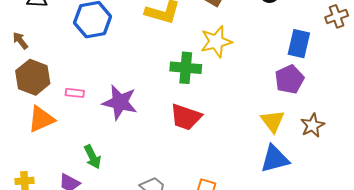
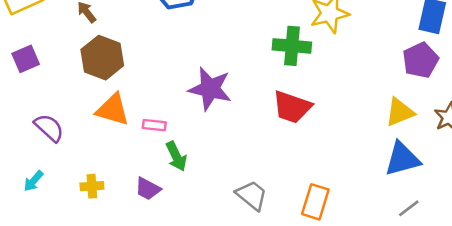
pink rectangle: (75, 93) -> (154, 125), moved
orange triangle: (41, 119) -> (113, 110), turned 40
yellow triangle: (273, 121) -> (400, 112), turned 45

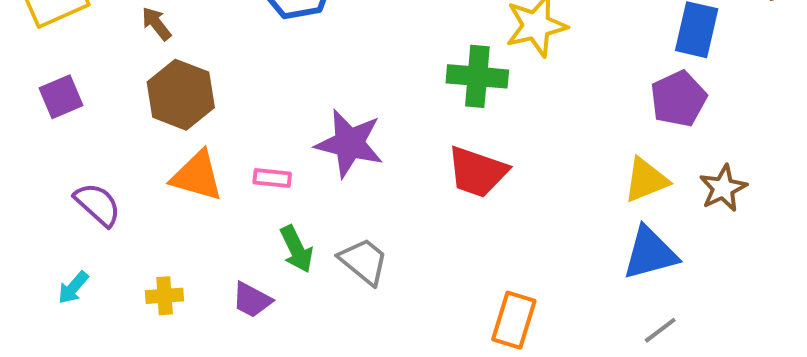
pink rectangle: (154, 125) -> (272, 178), moved
gray trapezoid: (252, 195) -> (364, 261), moved

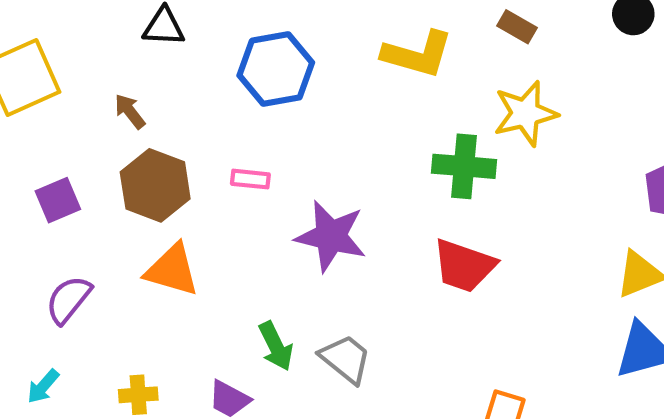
purple square: (61, 97) -> (58, 200), moved
pink rectangle: (272, 178) -> (250, 179), moved
purple semicircle: (97, 204) -> (68, 300), turned -93

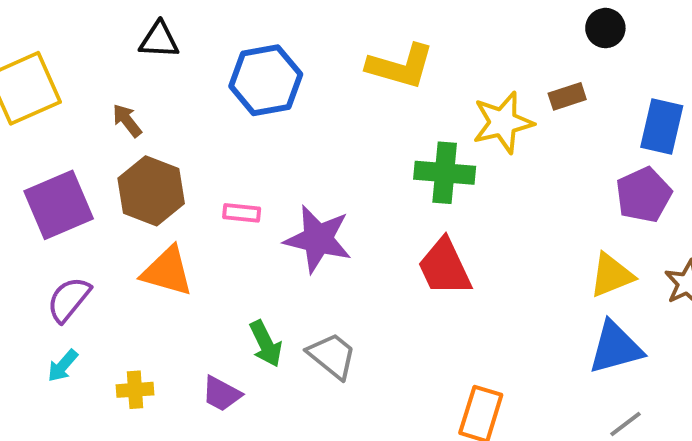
brown rectangle: (517, 27) -> (567, 96), moved, turned -48
pink rectangle: (250, 179) -> (242, 213), moved
purple square: (58, 200) -> (59, 205), size x1.6
red trapezoid: (464, 266) -> (445, 267), turned 46
cyan arrow: (43, 386) -> (63, 366), moved

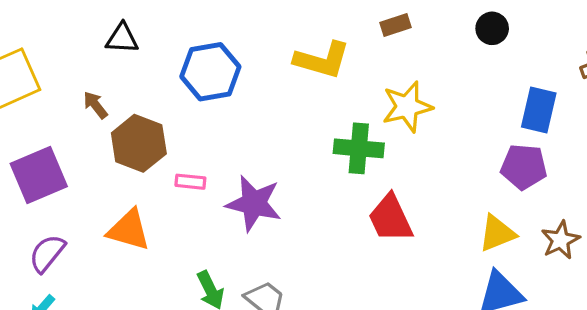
brown rectangle: (567, 96) -> (395, 25), moved
brown hexagon: (151, 191) -> (139, 143), moved
purple pentagon: (644, 195) -> (524, 167), turned 30
red trapezoid: (445, 267) -> (390, 218), moved

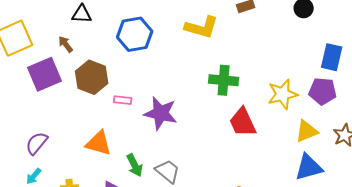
brown arrow: (95, 105) -> (66, 44), moved
yellow star: (407, 107) -> (283, 94), moved
purple square: (39, 175) -> (45, 74), moved
orange triangle: (129, 230) -> (99, 143), moved

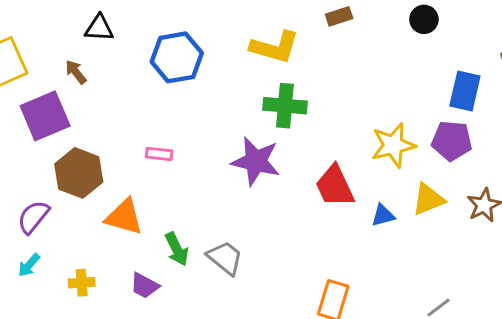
brown hexagon: (92, 77) -> (79, 173), moved
green cross: (224, 80) -> (285, 106), moved
purple star: (161, 113) -> (256, 161), moved
blue triangle: (309, 167) -> (383, 215), moved, size x0.6

